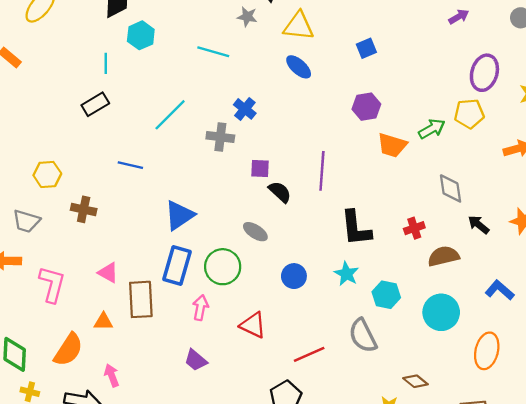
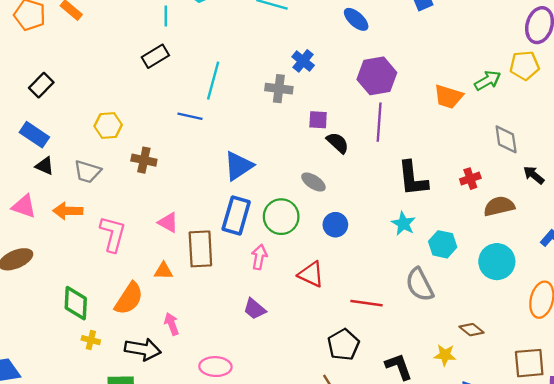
purple hexagon: (366, 107) -> (377, 76), moved, size x1.4
cyan line: (170, 115) -> (213, 81), moved, turned -30
blue circle: (294, 276) -> (335, 225), moved
red line: (309, 354) -> (367, 303), turned 32

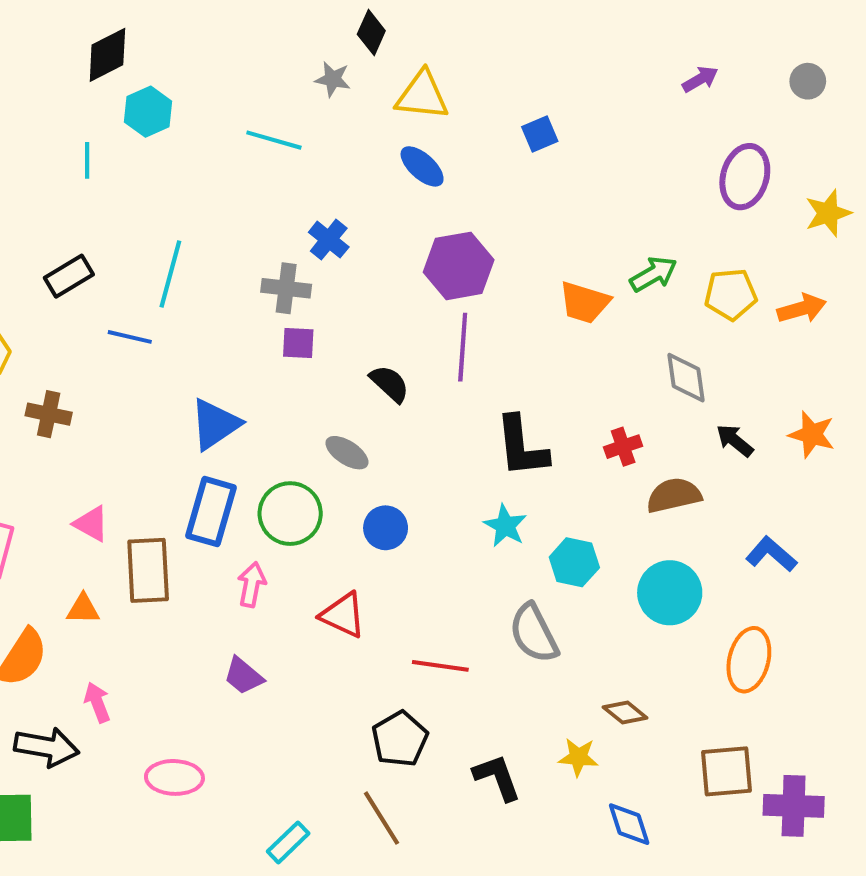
black rectangle: (155, 56) -> (69, 276), moved
yellow pentagon: (525, 66) -> (731, 294), moved
purple square: (318, 120) -> (298, 343), moved

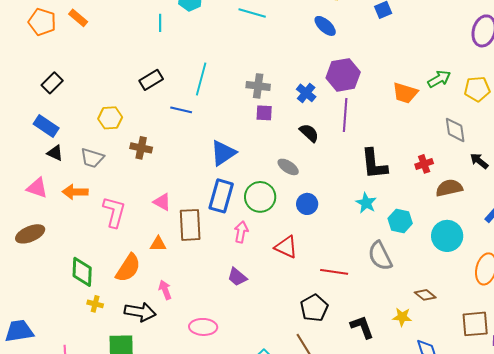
blue cross: (329, 240) -> (306, 93), moved

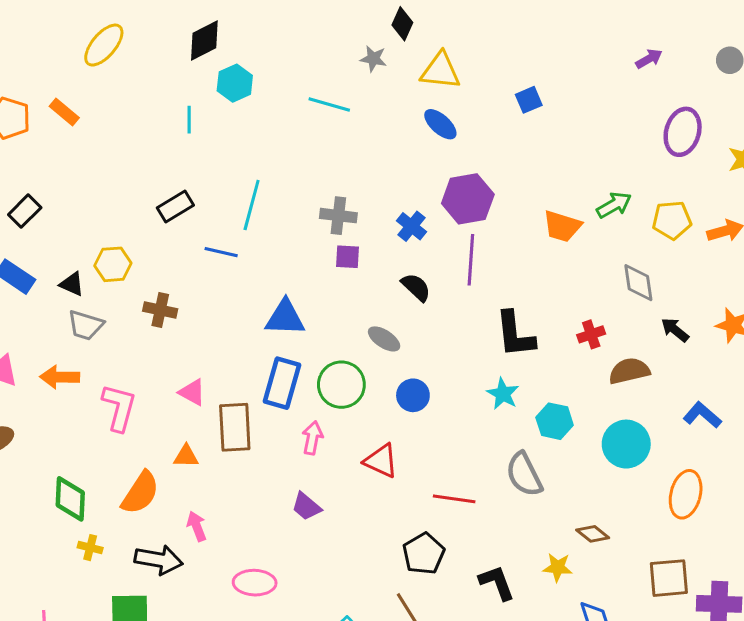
black triangle: (55, 153) -> (72, 284), moved
blue triangle: (223, 153) -> (285, 318), turned 36

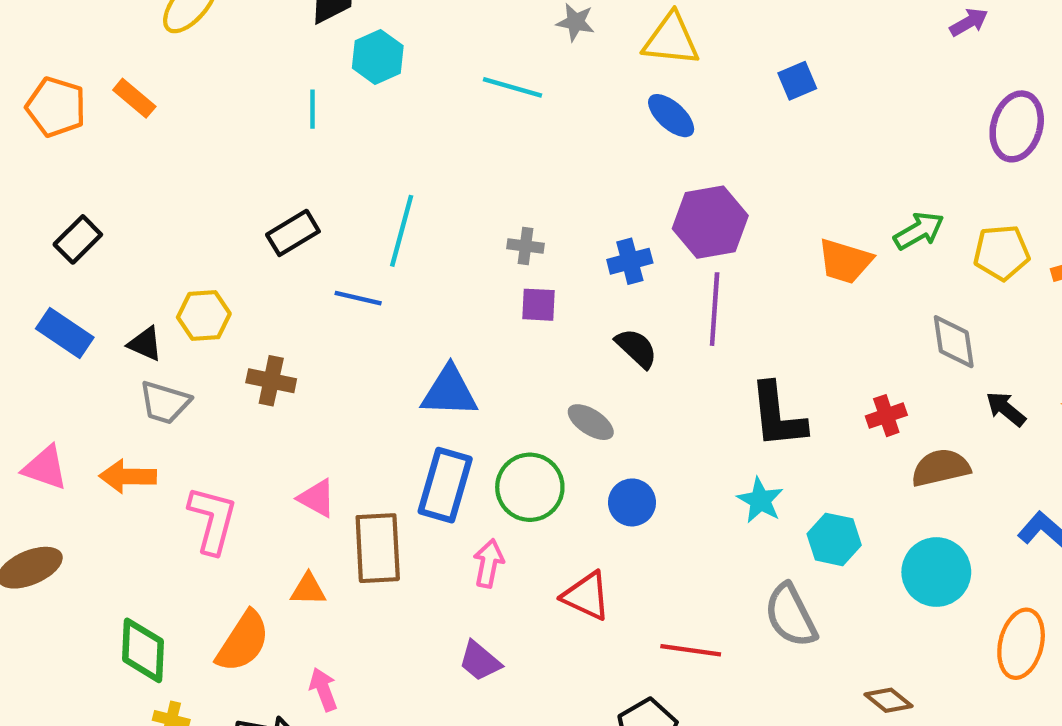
gray cross: (338, 216) -> (526, 246), size x0.7
blue cross: (411, 226) -> (630, 261), turned 36

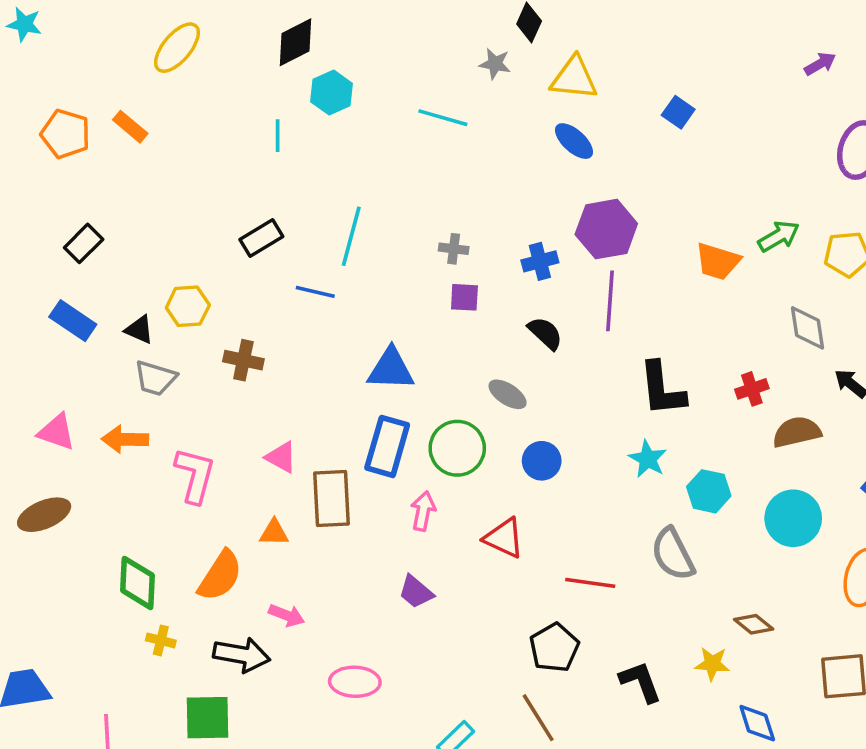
blue square: (797, 81) -> (678, 112), turned -32
pink arrow: (323, 689) -> (287, 615), turned 132

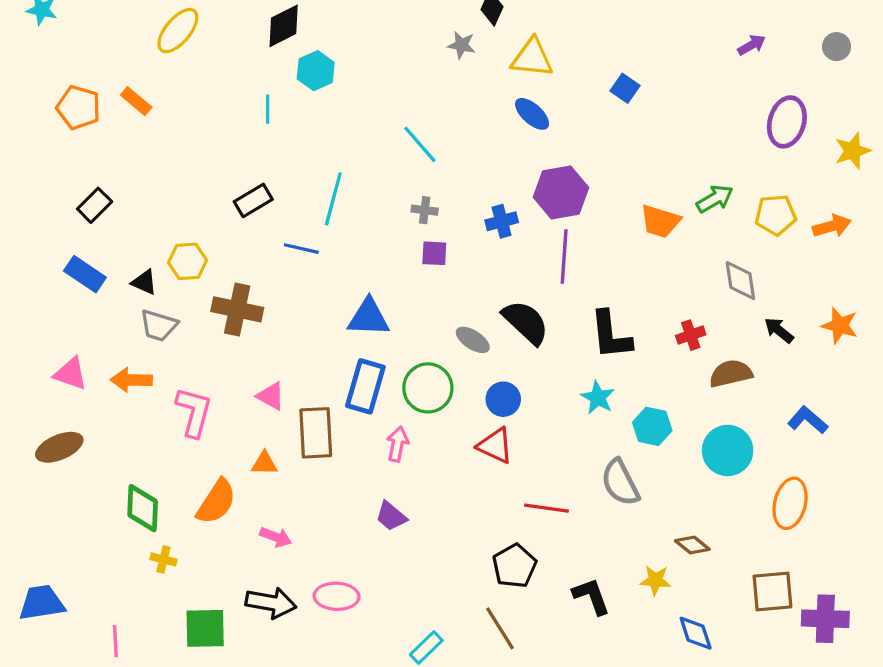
cyan line: (443, 118) -> (420, 144), moved, turned 33
black semicircle: (545, 333) -> (526, 322), moved, size x1.5
brown cross: (243, 360) -> (237, 309), size x1.4
red triangle: (504, 538) -> (495, 446), moved
black arrow: (242, 655) -> (271, 603), moved

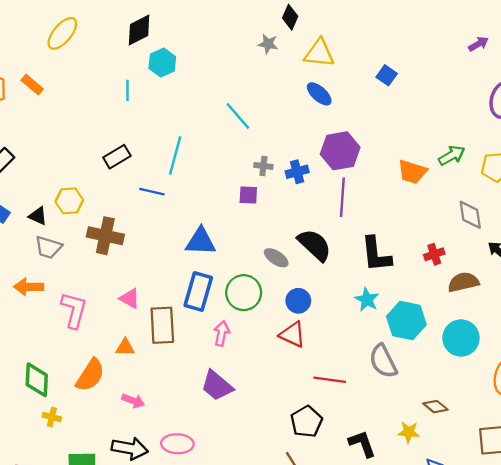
gray cross: (425, 210) -> (263, 166), moved
cyan hexagon: (652, 426) -> (406, 321), size x1.4
purple trapezoid: (391, 516) -> (217, 386), size x1.4

